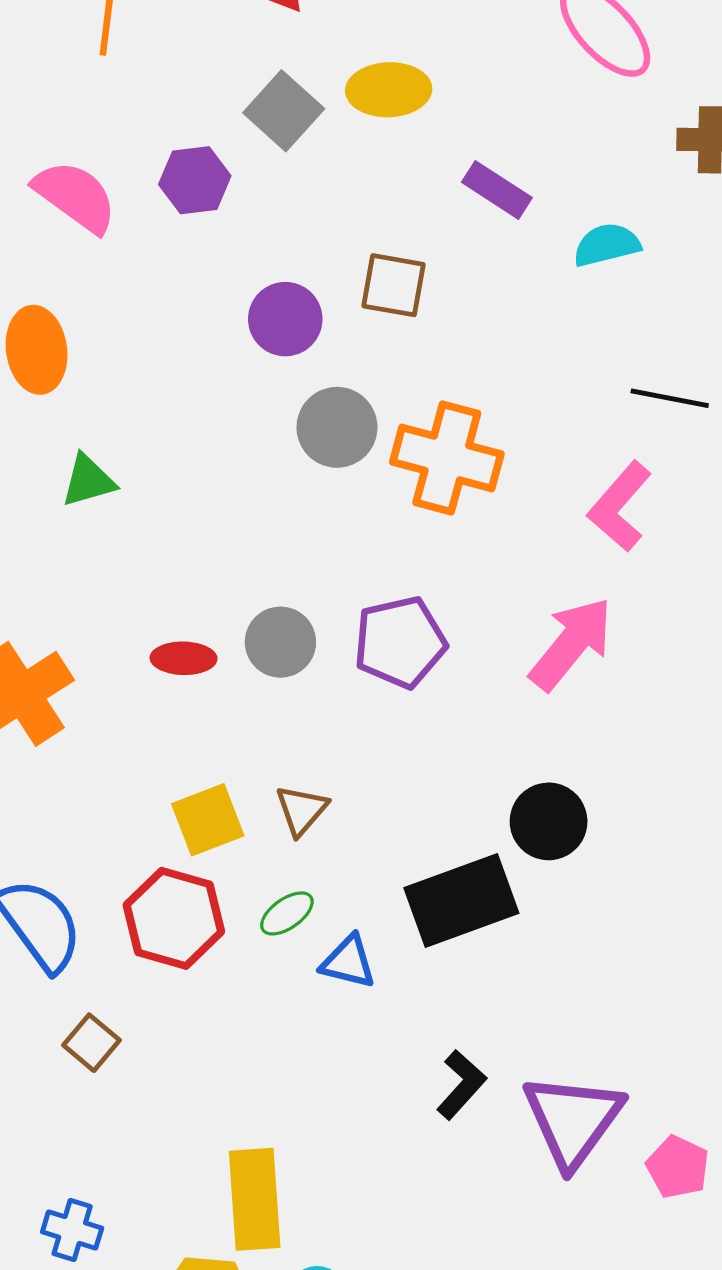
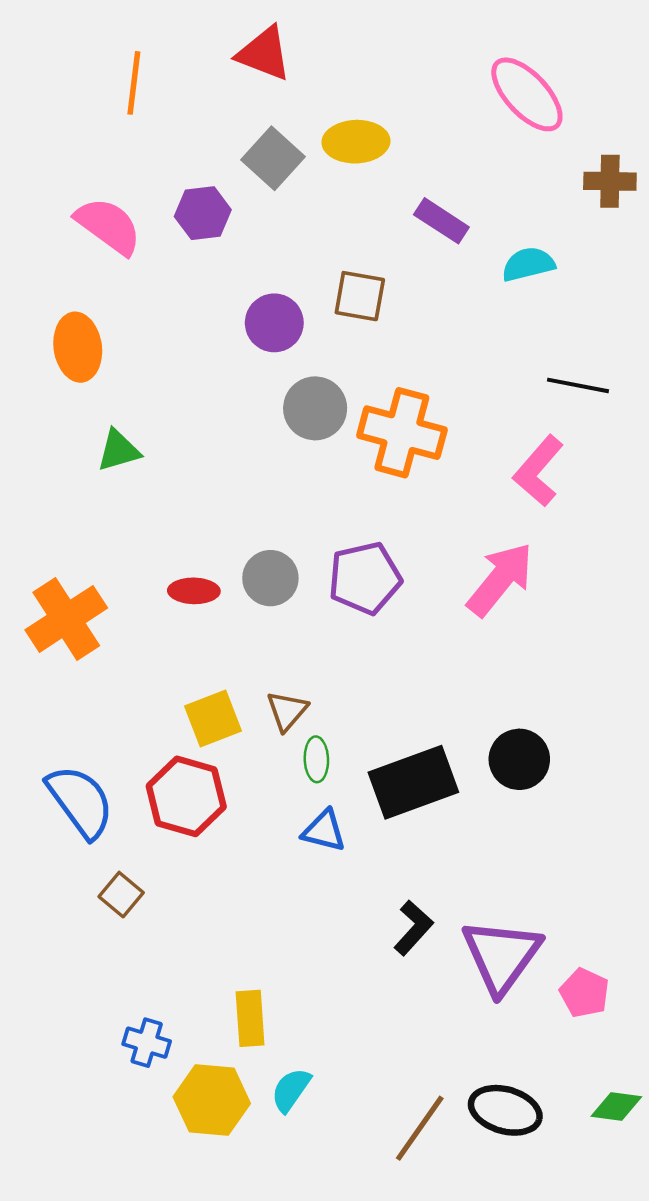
black circle: (549, 821) -> (519, 759), moved
green ellipse: (287, 913) -> (316, 759), moved, turned -57
yellow rectangle: (255, 1199) -> (250, 1018), size x0.7
blue cross: (72, 1230) -> (147, 1043), moved

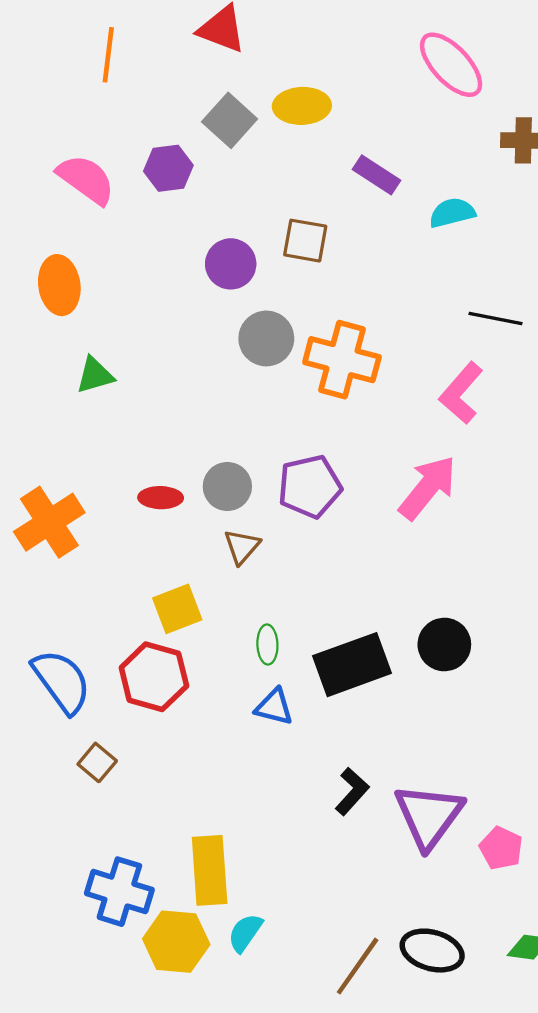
brown triangle: (287, 711) -> (242, 547), moved
yellow rectangle: (250, 1018) -> (210, 870), size x1.4
blue cross: (147, 1043) -> (119, 892), size x1.6

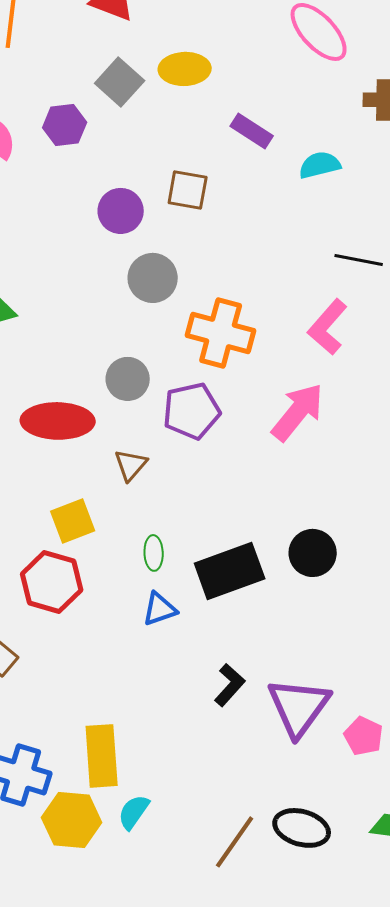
orange cross: (342, 360) -> (221, 333), moved
gray circle: (227, 486) -> (128, 379), moved
red ellipse: (161, 498) -> (58, 421), size x1.8
blue triangle: (274, 707) -> (160, 609), turned -33

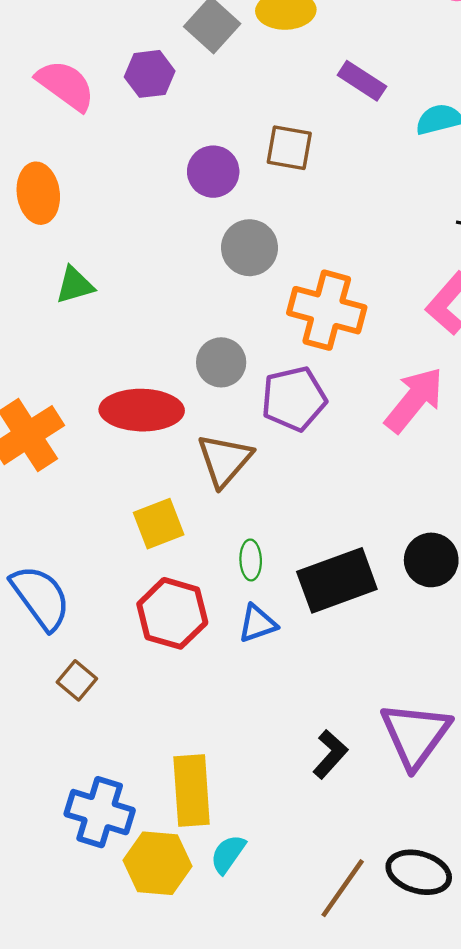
brown triangle: (131, 465) -> (225, 460), size x1.5
red hexagon: (52, 582) -> (172, 613), moved
black L-shape: (230, 685) -> (330, 754), moved

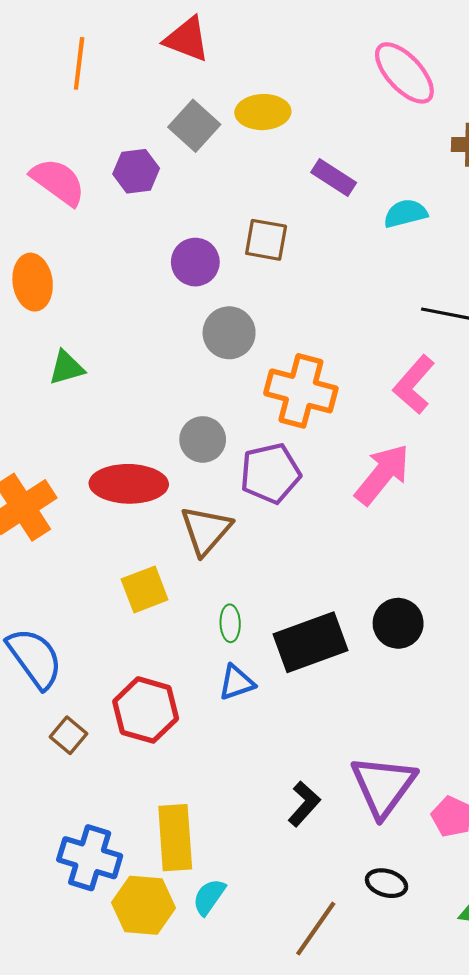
red hexagon: (172, 613) -> (146, 710), moved
black ellipse: (419, 872) -> (386, 883), moved, size x0.7

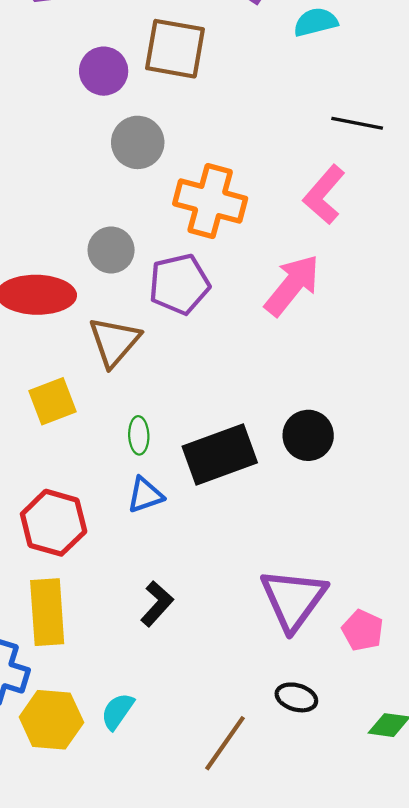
brown square: (266, 240) -> (175, 49), size x1.4
black L-shape: (304, 804) -> (157, 604), moved
yellow rectangle: (175, 838) -> (47, 612), moved

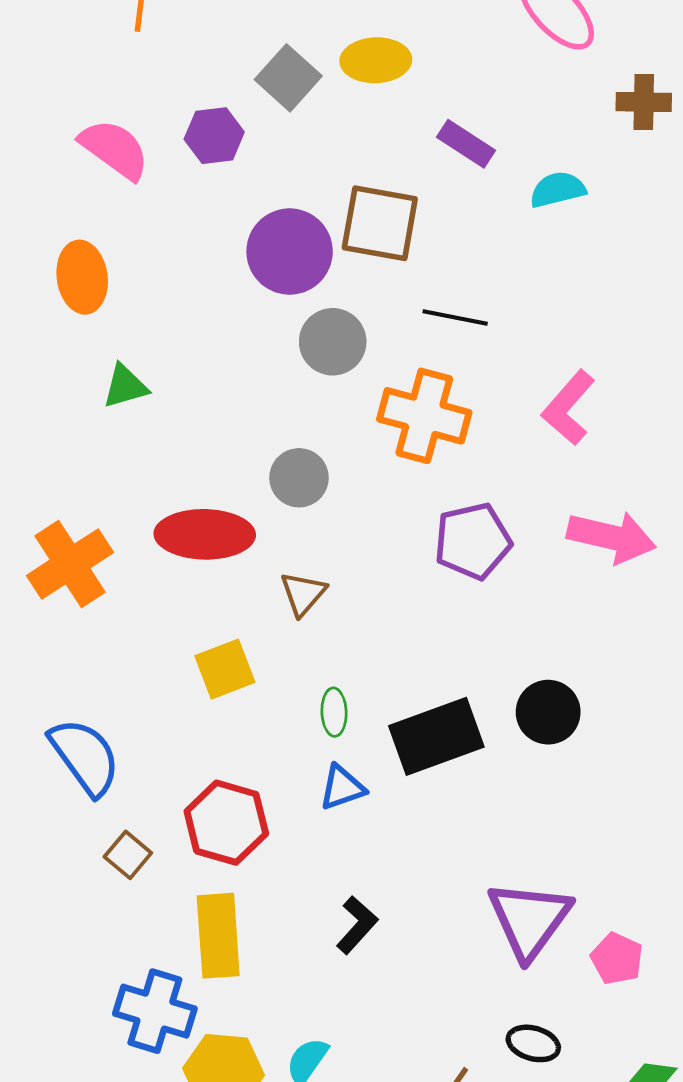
purple circle: (104, 71) -> (290, 252), size x1.4
black line: (357, 123) -> (455, 318), moved
purple pentagon: (179, 284) -> (473, 541), moved
pink arrow: (292, 285) -> (611, 537), moved, turned 64
brown triangle: (114, 342) -> (303, 594), size x0.7

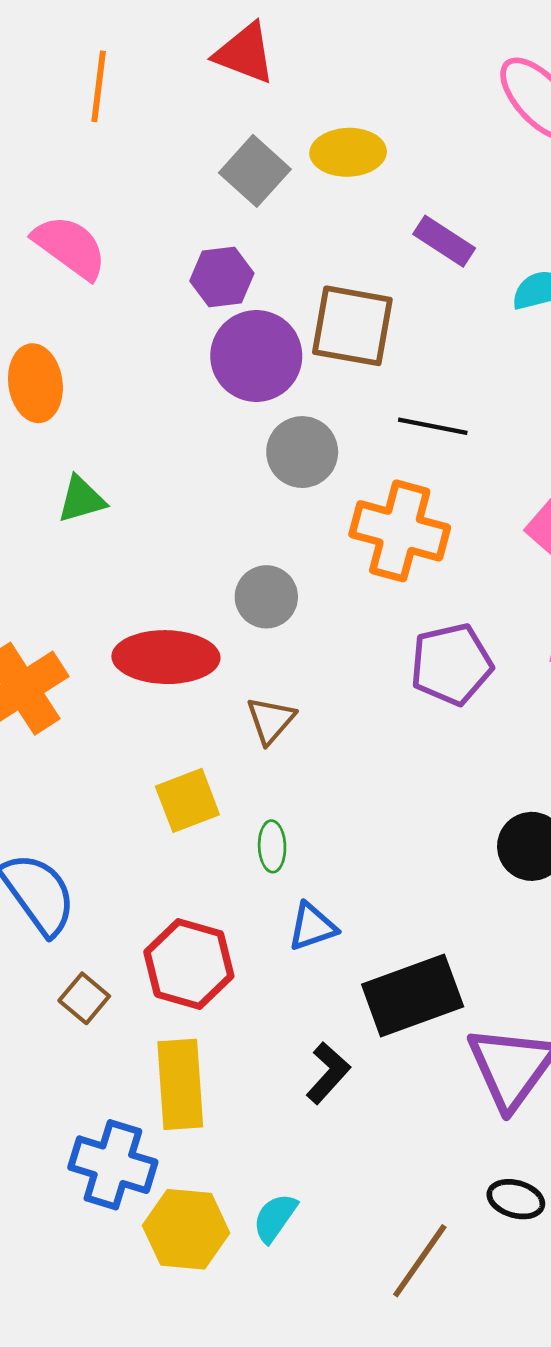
purple hexagon: (214, 136) -> (222, 277), moved
green ellipse: (334, 712) -> (272, 846), moved
black rectangle: (436, 736) -> (413, 996), moved

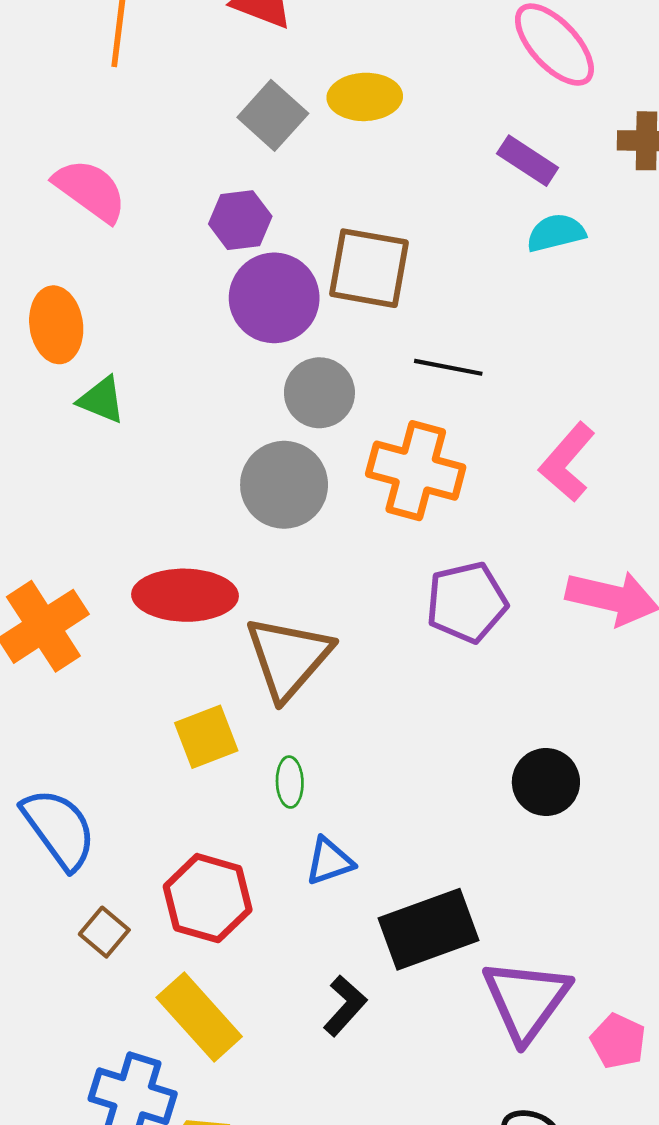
purple rectangle: (444, 241) -> (528, 161), moved
green triangle: (81, 499) -> (101, 400), moved, turned 38
gray circle: (266, 597) -> (284, 485), moved, size x1.4
brown triangle: (271, 720) -> (288, 657), size x1.8
yellow rectangle: (180, 1084) -> (199, 1017), turned -38

